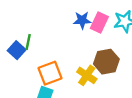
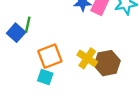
brown hexagon: (106, 62) -> (107, 63), moved

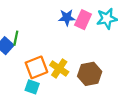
yellow cross: (87, 58) -> (59, 68), moved

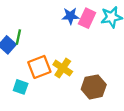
brown hexagon: (90, 74) -> (94, 87), moved
cyan square: (32, 87) -> (21, 87), moved

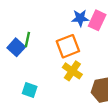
orange square: (39, 67) -> (68, 46), moved

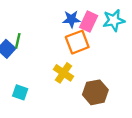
orange square: (68, 46) -> (77, 42), moved

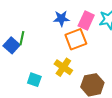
blue star: (71, 19) -> (61, 18), moved
cyan square: (20, 92) -> (34, 80), moved

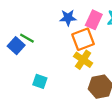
green line: (22, 38) -> (27, 38), turned -72
yellow cross: (63, 67) -> (83, 60), moved

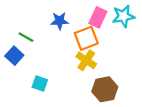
blue star: (68, 18) -> (60, 21), moved
blue square: (16, 46) -> (14, 56), moved

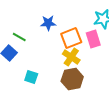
pink rectangle: (98, 17) -> (93, 39), moved, turned -42
brown hexagon: (105, 89) -> (72, 79), moved

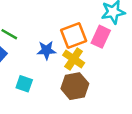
blue star: (48, 23) -> (46, 50), moved
pink rectangle: (93, 39) -> (101, 37), turned 42

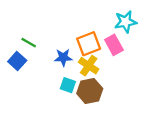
pink rectangle: (101, 37) -> (114, 45), turned -54
cyan square: (24, 84) -> (68, 85), moved

